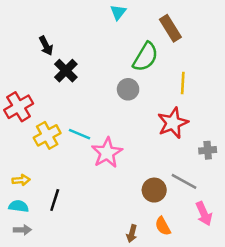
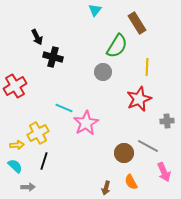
black cross: (66, 71) -> (53, 57), turned -30
yellow cross: (47, 135) -> (38, 133), moved
cyan semicircle: (19, 206) -> (15, 166), turned 35
gray arrow: (22, 230) -> (28, 187), moved

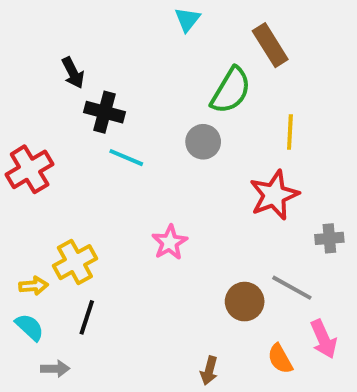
cyan line: (64, 108) -> (126, 158), moved
pink star: (86, 123) -> (170, 242), size x0.7
orange semicircle: (131, 182) -> (280, 359), moved

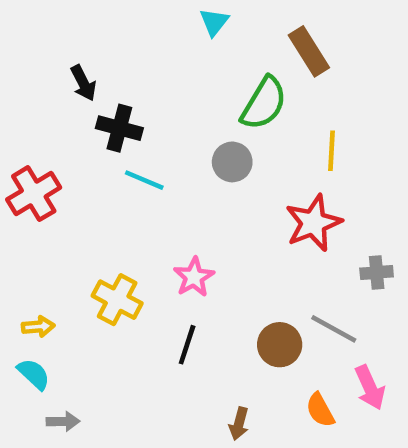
yellow cross: (75, 262) -> (117, 300), moved, turned -33
black line: (87, 317) -> (187, 345), moved

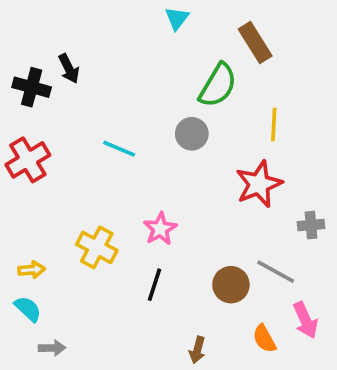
black cross: (119, 128) -> (32, 87), moved

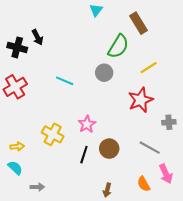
yellow line: (274, 124) -> (149, 68), turned 54
brown circle: (231, 285) -> (109, 149), moved
gray arrow: (52, 348) -> (37, 187), moved

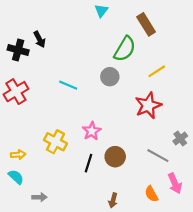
gray cross: (169, 122) -> (180, 139), moved, turned -32

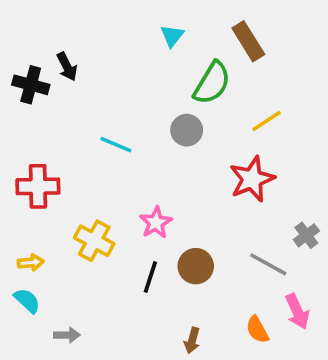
cyan triangle: (101, 11) -> (172, 36), moved
red cross: (16, 92) -> (38, 186), moved, turned 30

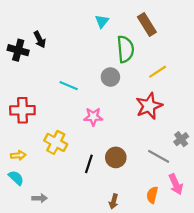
green semicircle: (212, 83) -> (125, 49), turned -36
pink star: (156, 223) -> (93, 117), moved, turned 30
orange semicircle: (257, 330) -> (152, 195), turned 42

